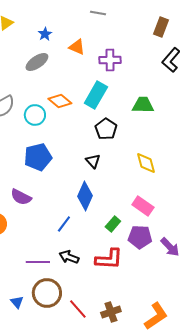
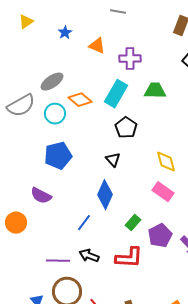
gray ellipse: (37, 62) -> (52, 82), moved
green trapezoid: (143, 105) -> (155, 91), moved
pink rectangle: (143, 206) -> (163, 192), moved
purple pentagon: (140, 237) -> (160, 236), turned -30

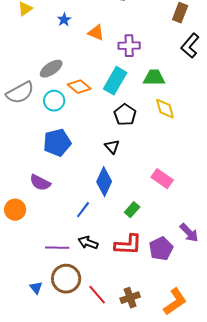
yellow diamond: (166, 162) -> (165, 109), moved
purple pentagon: (160, 236) -> (161, 249), moved

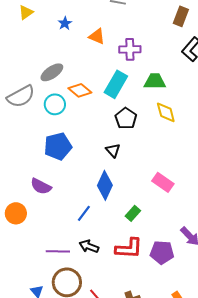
purple pentagon: (161, 249) -> (162, 252), turned 30

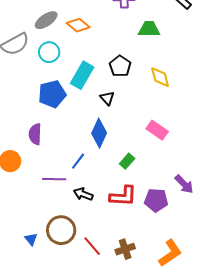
cyan rectangle: (116, 84) -> (82, 75), moved
orange diamond: (80, 90) -> (78, 25), moved
yellow diamond: (166, 112) -> (160, 77), moved
purple semicircle: (41, 186) -> (35, 134), turned 65
purple line: (58, 251) -> (54, 179), moved

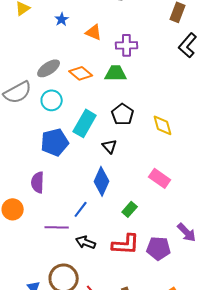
green trapezoid: (149, 29) -> (116, 73), moved

